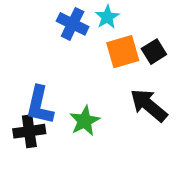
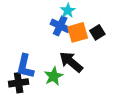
blue cross: (73, 24) -> (60, 26), moved
black arrow: (149, 105) -> (71, 62), moved

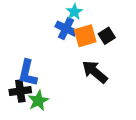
black arrow: (71, 62) -> (95, 72), moved
green star: (54, 76) -> (38, 101), moved

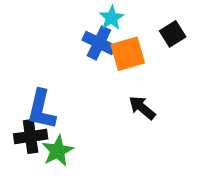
black square: (107, 36) -> (173, 34), moved
black arrow: (95, 72) -> (142, 108), size x0.7

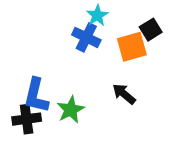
orange square: (128, 54) -> (132, 47), moved
green star: (58, 151) -> (71, 110), moved

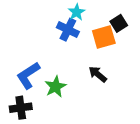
blue L-shape: (36, 96) -> (28, 75), turned 44
black cross: (27, 119) -> (21, 108), moved

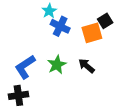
cyan star: (77, 12) -> (49, 11), moved
green star: (55, 87) -> (57, 65), moved

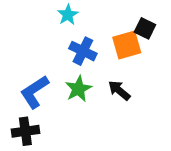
black square: (105, 21) -> (145, 28), turned -32
blue cross: (60, 26) -> (83, 51), moved

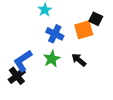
black cross: (25, 131) -> (17, 76), moved, turned -30

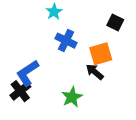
orange square: (84, 30) -> (101, 54), moved
green star: (52, 59) -> (72, 97), moved

